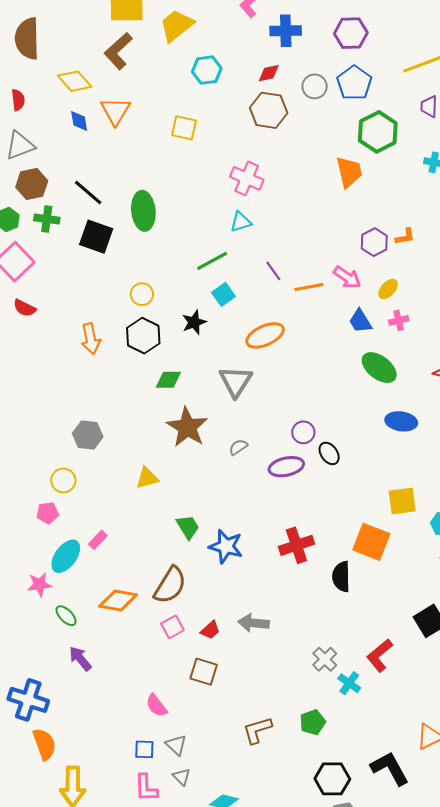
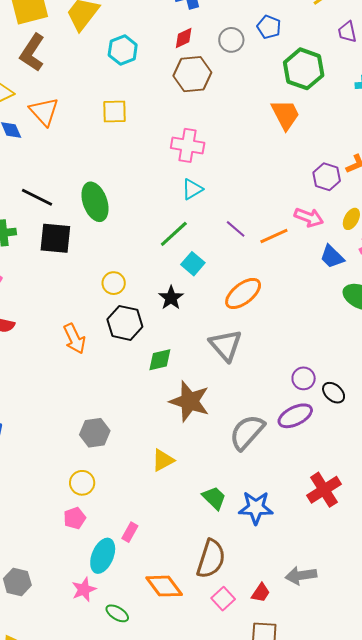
blue pentagon: (354, 83) -> (269, 27), size x0.7
gray semicircle: (238, 447) -> (247, 432), moved, size x2.0
orange diamond: (118, 600) -> (164, 586), turned 57

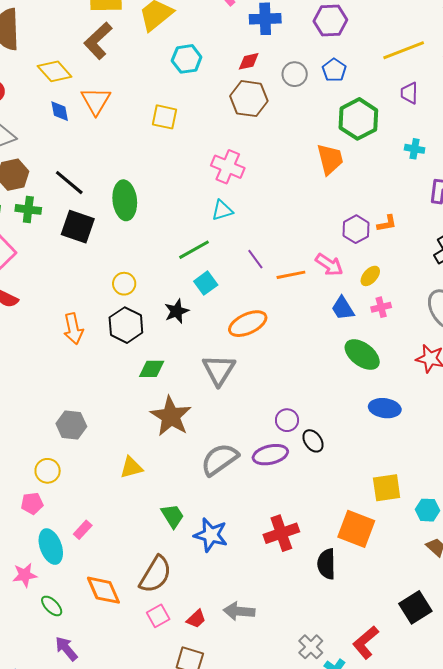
cyan ellipse: (103, 556) -> (51, 547), turned -56

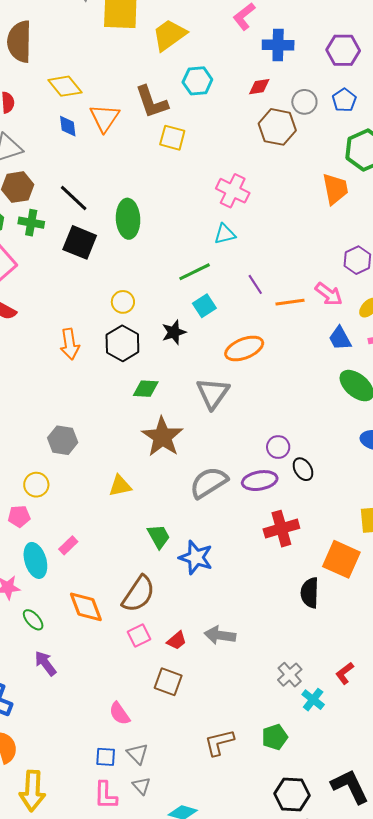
brown L-shape: (98, 41) -> (152, 102), moved, turned -69
brown hexagon: (249, 99) -> (277, 127), moved
red cross: (281, 533) -> (281, 529), moved
red L-shape: (366, 642) -> (345, 673), size x0.7

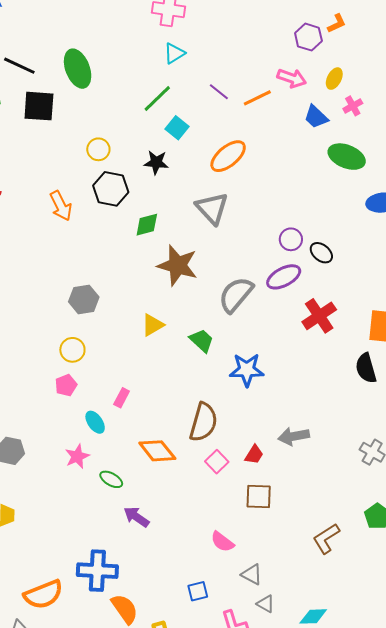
black star: (174, 332) -> (156, 162), turned -30
green trapezoid: (159, 536) -> (202, 341), moved
cyan ellipse: (35, 560) -> (95, 422), size x0.7
blue square: (106, 757) -> (198, 591), moved

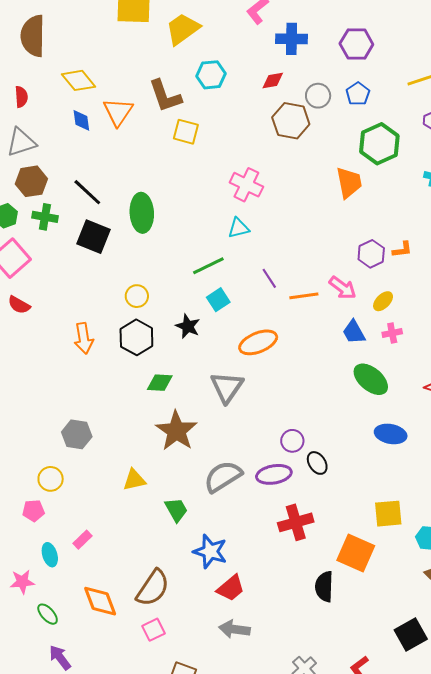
red trapezoid: (254, 455) -> (231, 588), moved, size x1.4

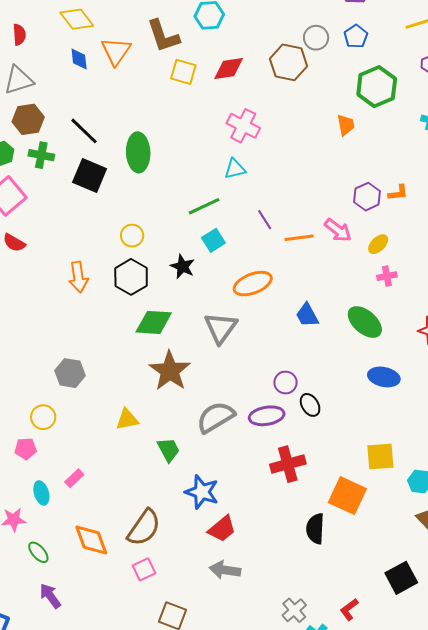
red diamond: (273, 81) -> (229, 68), moved, size x1.4
orange trapezoid: (349, 183) -> (346, 125), size x0.7
blue trapezoid: (354, 332) -> (307, 315), moved
green diamond: (160, 383) -> (154, 322), size x1.4

